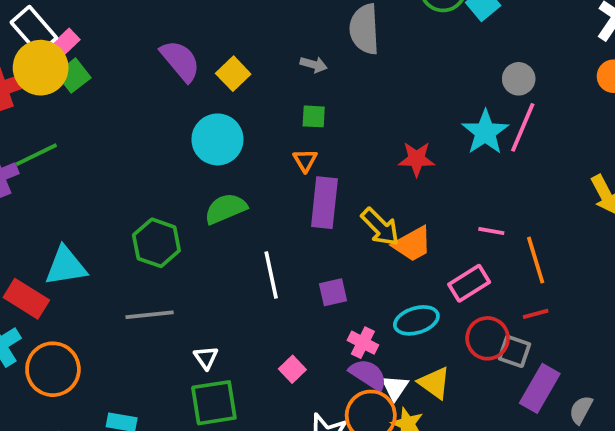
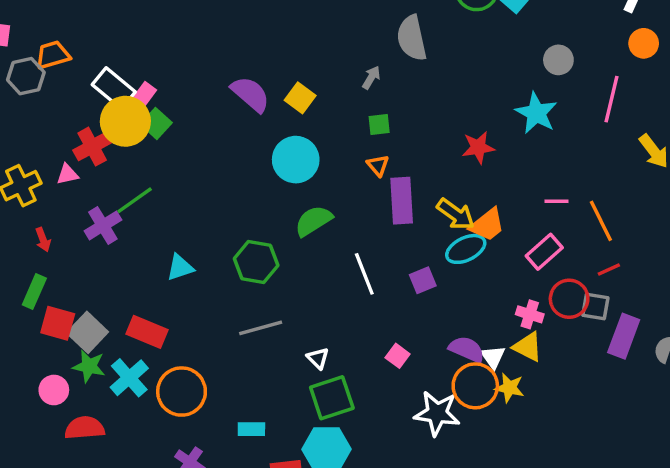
gray arrow: (314, 65) -> (371, 78), turned -65
pink line: (523, 127) -> (611, 99), moved
cyan triangle: (66, 266) -> (180, 267), moved, size x0.7
cyan ellipse: (416, 320) -> (466, 249), moved
pink cross: (363, 343) -> (530, 314), moved

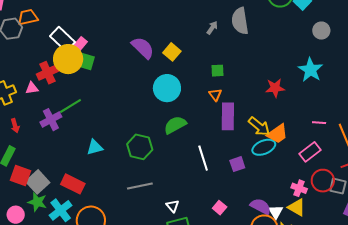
gray circle: (558, 60) -> (321, 31), moved
gray arrow: (371, 78) -> (212, 28), moved
green square: (156, 123) -> (86, 61), turned -30

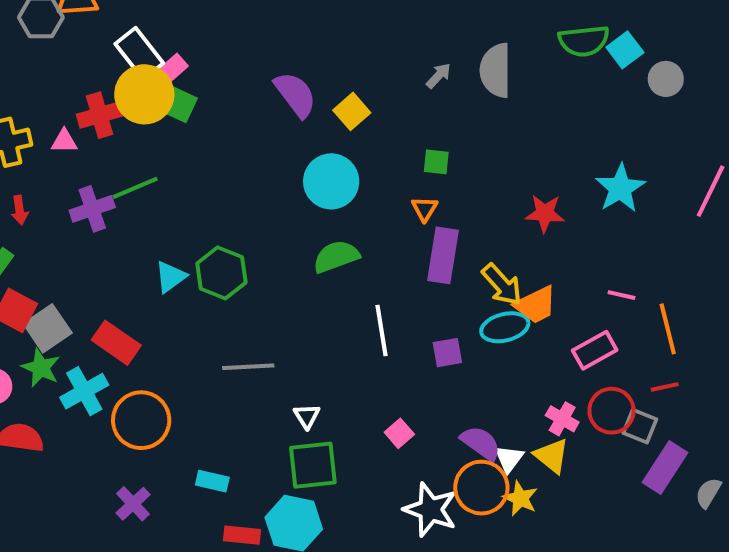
gray circle: (321, 31) -> (666, 79), moved
cyan triangle: (95, 147) -> (171, 277), turned -30
green hexagon: (140, 147) -> (221, 273), moved

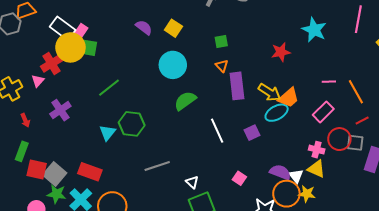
purple semicircle: (295, 95) -> (144, 27), size x0.7
pink triangle: (64, 141) -> (38, 81), turned -32
green line: (135, 188) -> (109, 88), moved

